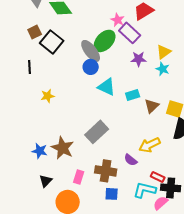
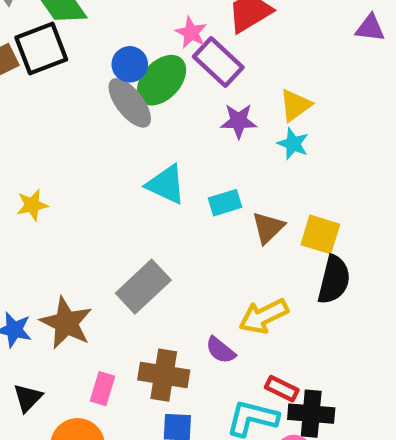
black square: (52, 42) -> (41, 48), moved, turned 30
blue circle: (91, 67) -> (130, 64), moved

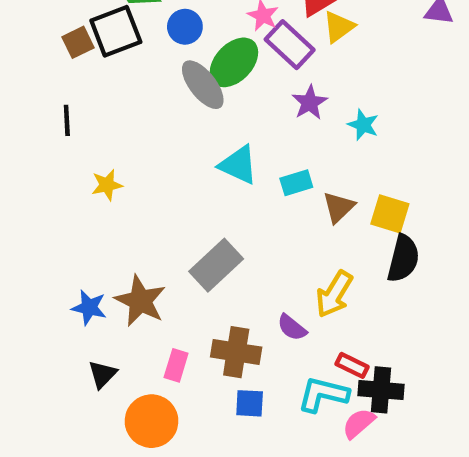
blue circle: (130, 64) -> (185, 27), moved
yellow triangle: (295, 105) -> (339, 27), moved
purple star: (239, 121) -> (310, 103), turned -30
yellow arrow: (264, 316) -> (334, 294), turned -33

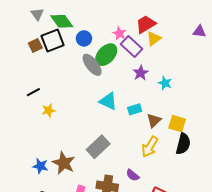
black line: (67, 120) -> (33, 92), moved, turned 64
yellow arrow: (334, 294) -> (150, 147), moved

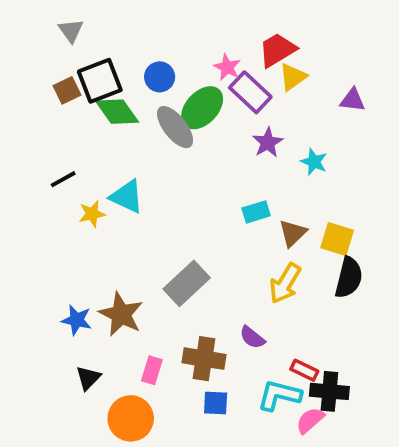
green diamond: (62, 21) -> (117, 112), moved
purple triangle: (199, 31) -> (353, 100), moved
cyan triangle: (108, 101) -> (127, 197), moved

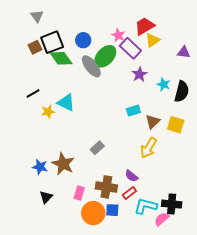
black semicircle: (349, 278) -> (182, 91), moved
gray rectangle: (187, 283) -> (97, 148), size x0.6
red rectangle: (304, 370) -> (129, 193), moved, turned -64
orange circle: (131, 418) -> (93, 213), moved

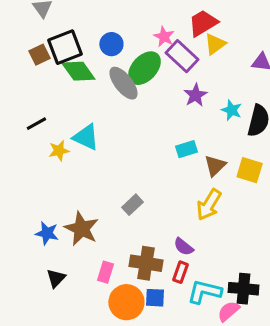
red rectangle: (129, 193) -> (180, 272), turned -32

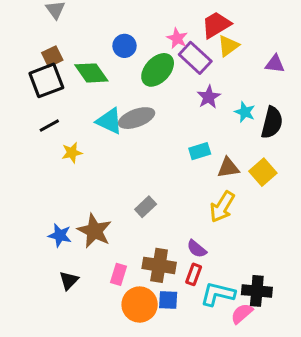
black square: (65, 47) -> (46, 80), moved
gray ellipse: (123, 83) -> (137, 118), moved, turned -72
cyan triangle: (86, 137) -> (109, 121), moved
brown triangle: (215, 166) -> (228, 168), turned 35
yellow square: (250, 170) -> (263, 172), turned 32

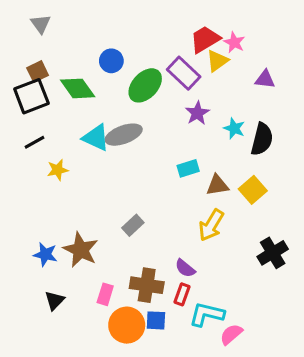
pink star: (177, 38) -> (234, 42), moved
black cross: (257, 291) -> (273, 253), moved, turned -36

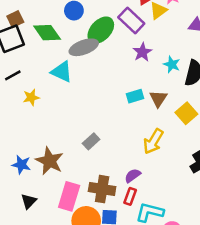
gray ellipse: (124, 135) -> (84, 47), moved
brown triangle: (217, 185) -> (158, 99), moved, turned -48
purple semicircle: (185, 268) -> (133, 176), turned 105
pink rectangle: (105, 294) -> (69, 196), size x1.6

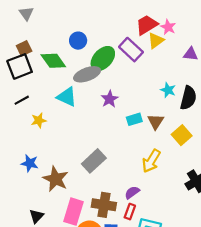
purple star: (142, 52) -> (110, 99), moved
gray rectangle: (91, 141) -> (94, 161), size x1.5
blue star: (21, 165) -> (30, 163), moved

